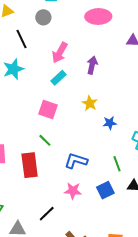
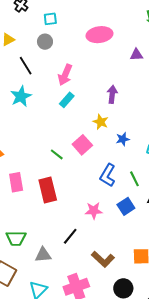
purple arrow: (92, 65) -> (112, 94), moved
pink square: (48, 109) -> (82, 145), moved, turned 36
green line: (45, 140) -> (57, 154), moved
blue L-shape: (76, 161) -> (108, 175), moved, turned -70

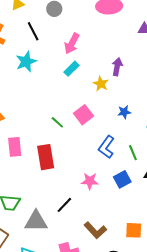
yellow star: (101, 122) -> (101, 84), moved
gray triangle: (43, 255) -> (36, 221), size x1.4

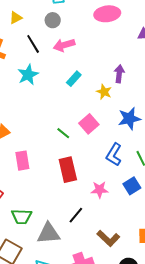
pink arrow: (72, 44) -> (64, 45), moved, turned 50
blue star: (124, 112) -> (129, 119), size x1.6
red rectangle: (46, 157) -> (68, 170), moved

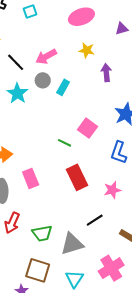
gray circle: (53, 20) -> (43, 80), moved
yellow star: (104, 92) -> (87, 50), moved
black line: (76, 215) -> (95, 220), turned 30

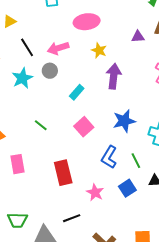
pink ellipse: (81, 17) -> (87, 22), moved
purple arrow: (106, 73) -> (114, 76), size x1.4
cyan rectangle: (63, 87) -> (77, 92), moved
green line: (65, 143) -> (41, 125), moved
pink star: (112, 190) -> (95, 192), turned 30

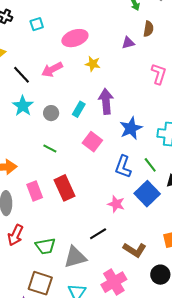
gray circle: (50, 71) -> (51, 113), moved
purple arrow: (114, 76) -> (106, 101), moved
red rectangle: (63, 173) -> (64, 188), moved
blue square: (127, 188) -> (147, 194), size x1.4

